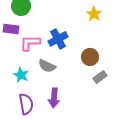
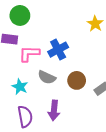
brown circle: (90, 57) -> (77, 80), moved

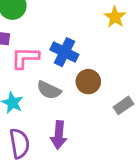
blue cross: (58, 50) -> (64, 52), turned -36
brown circle: (77, 80) -> (88, 82), moved

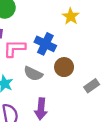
yellow star: (115, 17) -> (71, 16), moved

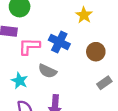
brown circle: (64, 67) -> (96, 52), moved

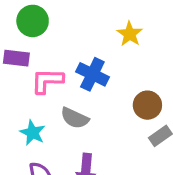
brown circle: (96, 52) -> (147, 105), moved

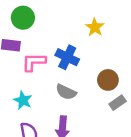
gray semicircle: (75, 118) -> (66, 92), moved

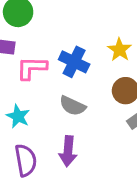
yellow star: (95, 27) -> (119, 50), moved

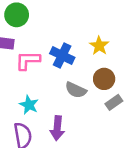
gray semicircle: (73, 106) -> (76, 90), moved
cyan star: (18, 116) -> (29, 105), moved

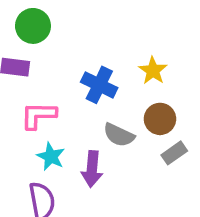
pink L-shape: (28, 60) -> (38, 115), moved
purple arrow: (57, 128) -> (92, 169), moved

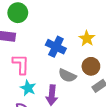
pink L-shape: (38, 115) -> (21, 64), turned 90

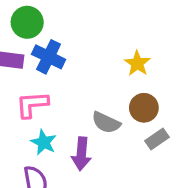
blue cross: (56, 47) -> (49, 57), moved
pink L-shape: (21, 64) -> (32, 104), turned -95

